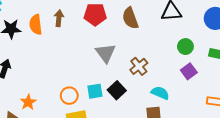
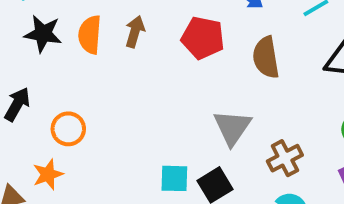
gray triangle: (106, 53) -> (232, 127), moved
brown cross: (139, 66) -> (285, 158), moved
orange circle: (69, 96) -> (68, 129), moved

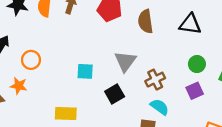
orange star: (48, 174) -> (19, 86), turned 30
cyan square: (174, 178) -> (85, 71), moved

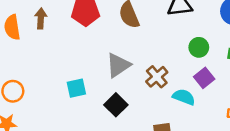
gray triangle: (125, 61) -> (118, 65), turned 35
cyan semicircle: (160, 107) -> (184, 97), moved

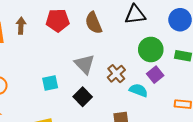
green circle: (199, 47) -> (151, 49), size x1.5
gray triangle: (118, 65) -> (85, 64), turned -40

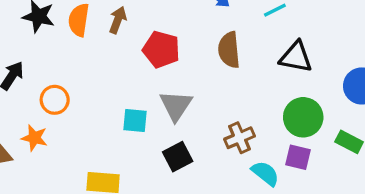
red pentagon: (58, 20) -> (161, 49), moved
gray triangle: (85, 64) -> (176, 106), moved
purple square: (155, 75) -> (298, 157), turned 35

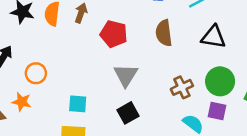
cyan square: (135, 121) -> (78, 104), moved
brown cross: (239, 138) -> (182, 87), moved

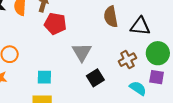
red pentagon: (114, 34) -> (55, 24), moved
black triangle: (213, 37) -> (140, 26), moved
black square: (128, 113) -> (95, 78), moved

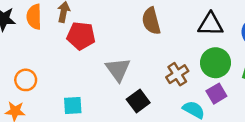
black triangle: (140, 26) -> (210, 24), moved
purple square: (157, 77) -> (216, 94), turned -35

